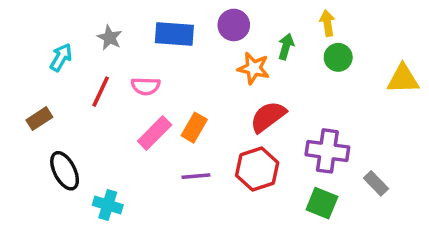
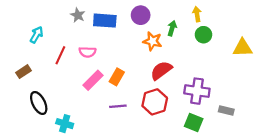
gray star: (110, 38) -> (78, 15), moved
gray rectangle: (376, 183) -> (226, 111), turned -32

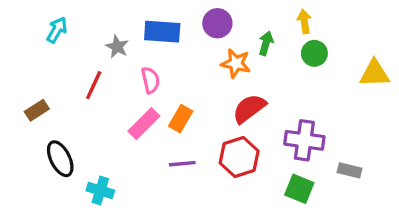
gray star: (78, 15) -> (117, 47), moved
cyan arrow: (37, 35) -> (57, 30), moved
pink semicircle: (87, 52) -> (151, 80), moved, turned -105

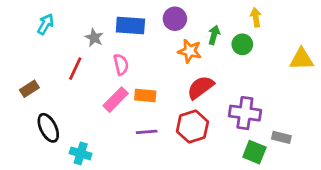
yellow arrow: (304, 22) -> (256, 17), moved
green circle: (314, 53) -> (242, 44), moved
orange rectangle: (181, 119) -> (145, 96), turned 65
green square: (299, 189) -> (254, 152), moved

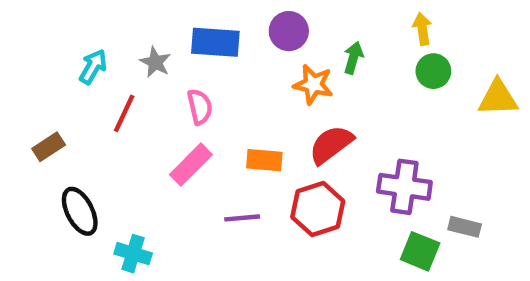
cyan arrow: (46, 24) -> (93, 67), moved
green circle: (242, 44) -> (433, 71), moved
orange rectangle: (145, 96) -> (264, 160), moved

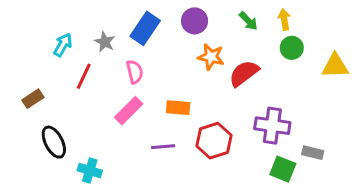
blue rectangle: (215, 42) -> (145, 28), turned -60
green arrow: (353, 58) -> (248, 21), moved, turned 120
red semicircle: (331, 145) -> (244, 73), moved

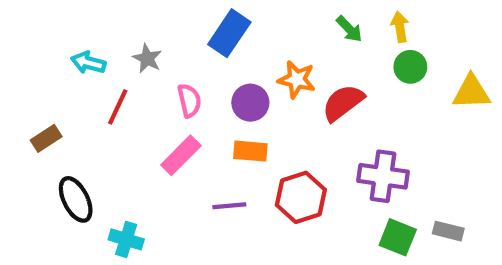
purple circle: (195, 21) -> (250, 103), moved
blue rectangle: (145, 28) -> (229, 33), moved
cyan arrow: (63, 45) -> (88, 63), turned -105
gray rectangle: (313, 153) -> (448, 231), moved

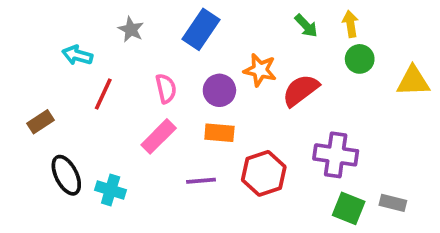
gray star: (147, 58) -> (131, 29), moved
cyan cross: (126, 239) -> (111, 190), moved

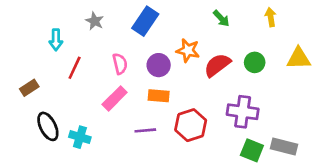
yellow arrow: (350, 24) -> (271, 17), moved
cyan arrow: (77, 55) -> (56, 40), turned -105
green circle: (360, 59) -> (255, 62), moved
gray rectangle: (393, 203) -> (284, 146), size x1.4

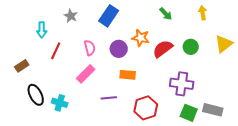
yellow triangle: (299, 58) -> (224, 44), turned -36
orange rectangle: (159, 96) -> (128, 75), moved
red hexagon: (191, 125) -> (146, 108), moved

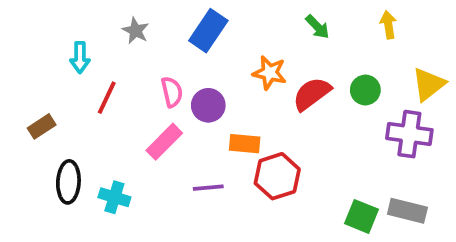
purple circle: (119, 49) -> (208, 105), moved
purple cross: (182, 84) -> (409, 134), moved
black ellipse: (36, 95) -> (68, 182), turned 30
red hexagon: (146, 108) -> (277, 176), moved

